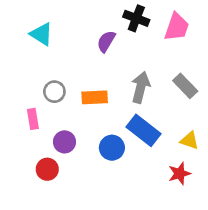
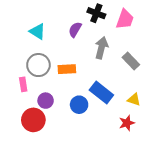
cyan triangle: (41, 34) -> (37, 32), moved
gray arrow: (141, 87) -> (101, 48), moved
gray circle: (54, 92) -> (38, 65), size x1.5
red circle: (47, 169) -> (33, 120), size x1.5

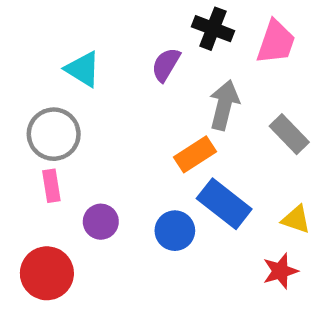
gray circle: (38, 65) -> (54, 134), moved
orange rectangle: (67, 69) -> (195, 154), moved, turned -30
red circle: (33, 120) -> (47, 273), moved

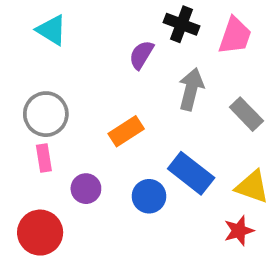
cyan triangle: (83, 69) -> (52, 30), moved
orange rectangle: (195, 154) -> (126, 131), moved
yellow triangle: (296, 219) -> (252, 187), size x1.4

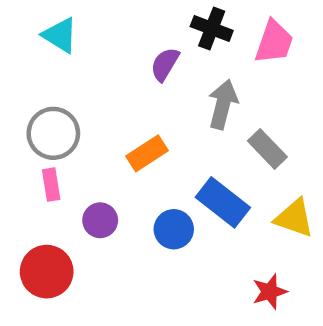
gray rectangle: (246, 114) -> (267, 149), moved
red star: (239, 231) -> (270, 292), moved

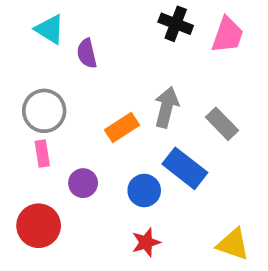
purple semicircle: (165, 64) -> (87, 53), moved, turned -44
gray arrow: (223, 104) -> (166, 107), moved
yellow triangle: (294, 218) -> (233, 244), moved
red star: (270, 292) -> (146, 242), moved

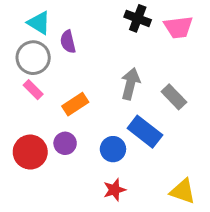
pink trapezoid: (228, 35) -> (178, 27), turned 64
gray circle: (44, 111) -> (33, 58), moved
orange rectangle: (122, 128) -> (75, 104), moved
pink rectangle: (42, 153) -> (33, 90), moved, turned -36
red circle: (39, 226) -> (30, 152), moved

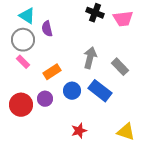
blue circle: (113, 149) -> (72, 91), moved

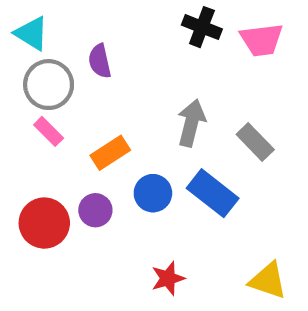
cyan triangle: (27, 16) -> (32, 33), moved

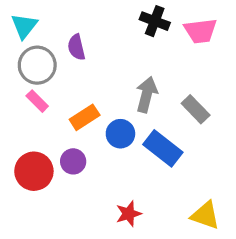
cyan triangle: (32, 33) -> (24, 26), turned 36
blue circle: (153, 193) -> (120, 134), moved

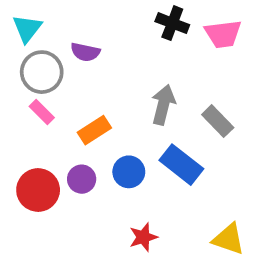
purple semicircle: (76, 47) -> (85, 52), turned -65
blue circle: (120, 134) -> (129, 172), moved

